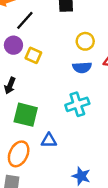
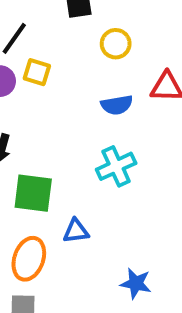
yellow circle: (85, 41) -> (116, 44), moved
yellow square: (33, 55) -> (37, 72), moved

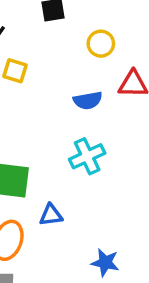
yellow circle: (116, 44) -> (101, 44), moved

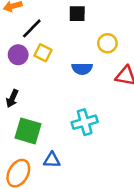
blue semicircle: (88, 100) -> (82, 69), moved

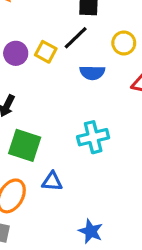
black line: (32, 28) -> (76, 38), moved

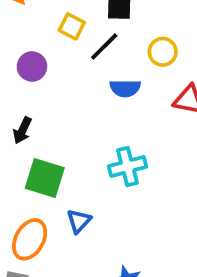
yellow square: (46, 52) -> (72, 26), moved
blue triangle: (52, 181) -> (79, 221), turned -50

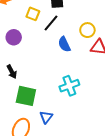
yellow circle: (163, 52) -> (87, 30), moved
blue semicircle: (125, 88) -> (64, 44), turned 70
black arrow: (22, 130) -> (12, 72), turned -48

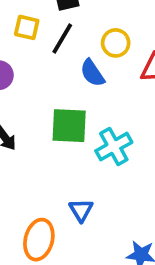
yellow circle: (87, 30) -> (116, 43), moved
green square: (26, 96) -> (69, 126), moved

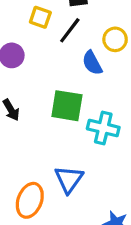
cyan cross: (114, 147) -> (103, 128), turned 36
blue triangle: (81, 210) -> (69, 179), size x1.4

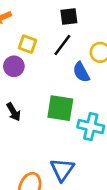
yellow square: (40, 17) -> (27, 44), moved

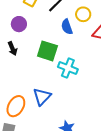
purple circle: (14, 66) -> (19, 24), moved

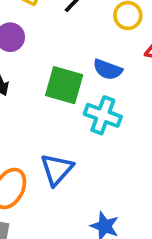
blue semicircle: (67, 27) -> (108, 69), moved, turned -49

